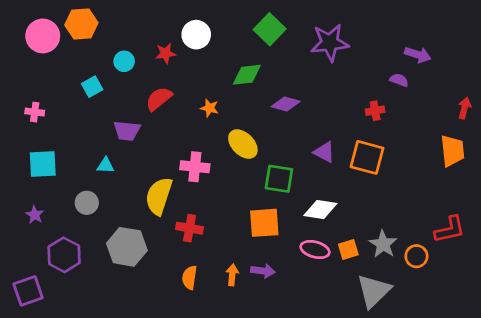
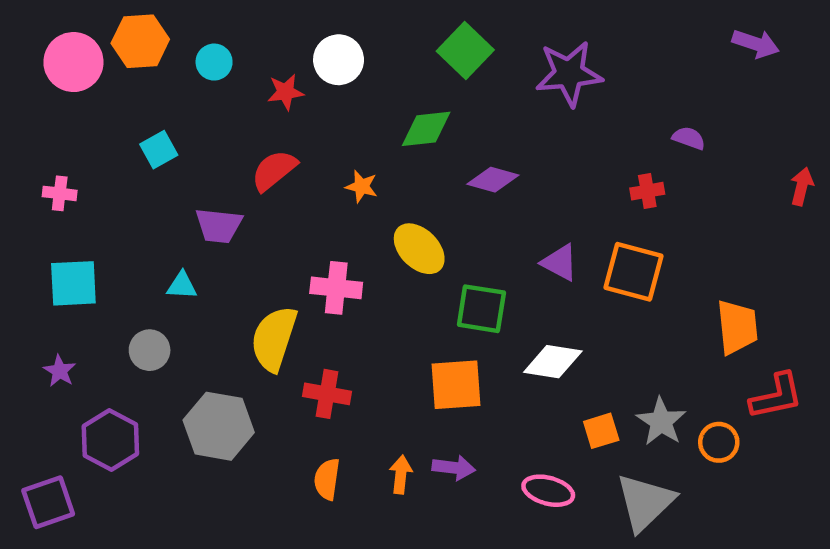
purple arrow: (418, 55) -> (756, 44), moved
cyan circle: (124, 61) -> (214, 62), moved
orange trapezoid: (452, 151) -> (737, 327), moved
pink ellipse: (315, 250) -> (548, 491), moved

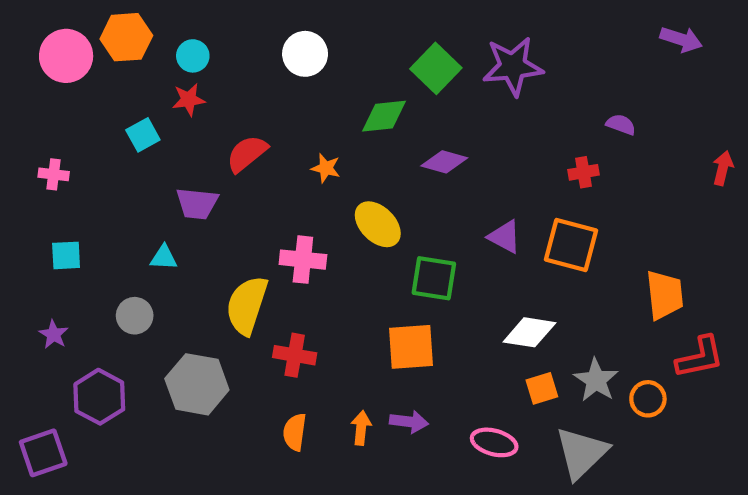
green square: (465, 51) -> (436, 68), moved
red star: (286, 92) -> (189, 100), moved
cyan square: (73, 283) -> (66, 255), size x0.7
white diamond: (553, 362) -> (529, 332), moved

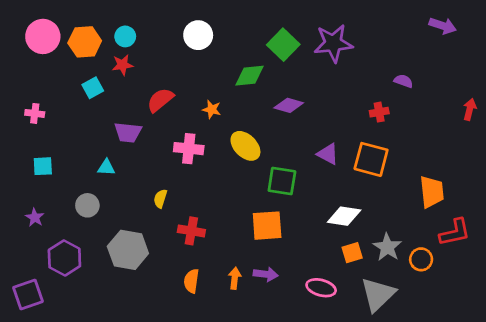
orange hexagon: (126, 37) -> (85, 42), moved
pink cross: (303, 260) -> (189, 149), moved
yellow semicircle: (247, 305) -> (160, 199), size x0.5

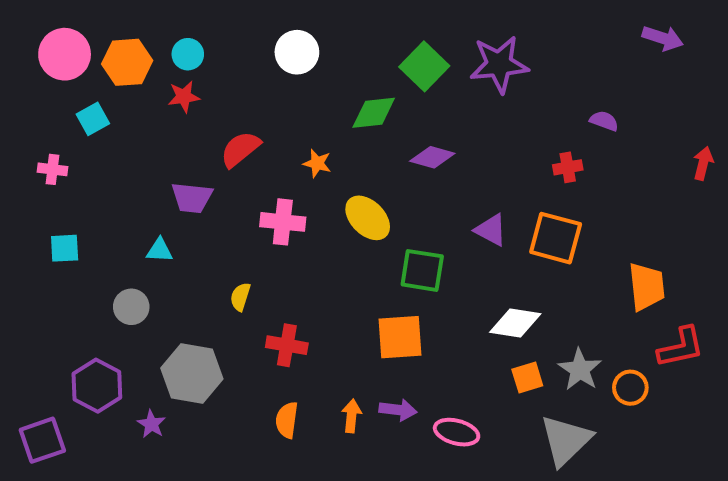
cyan square: (93, 88) -> (93, 119), moved
purple star: (35, 217) -> (151, 424), moved
pink ellipse: (321, 288) -> (457, 432), moved

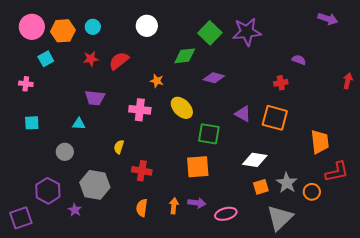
red star: (184, 97) -> (91, 59), moved
red semicircle: (240, 149) -> (119, 61), moved
pink ellipse: (457, 432) -> (226, 214), turned -30

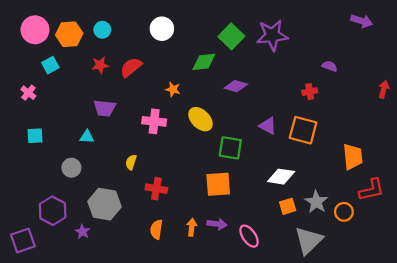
pink cross: (26, 84) -> (28, 93), turned 32
pink ellipse: (226, 214) -> (249, 236), turned 70

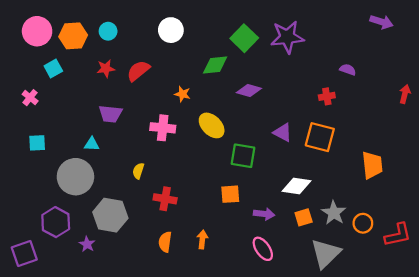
gray circle: (71, 168) -> (75, 177), size x1.8
orange square: (218, 184) -> (230, 194), size x0.7
red L-shape: (372, 190) -> (398, 235), moved
purple arrow: (217, 224) -> (264, 214), moved

